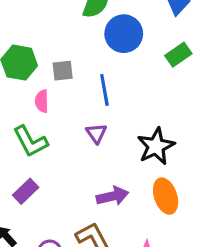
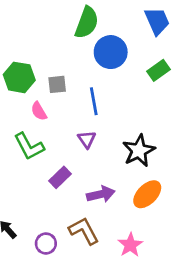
pink semicircle: (42, 101) -> (39, 111), turned -30
purple rectangle: (26, 191) -> (60, 177), moved
orange ellipse: (166, 196) -> (147, 194), turned 64

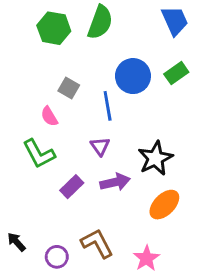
blue circle: (111, 52) -> (133, 76), moved
green hexagon: (19, 77) -> (54, 28), moved
gray square: (57, 84) -> (69, 88), turned 36
purple arrow: (101, 194) -> (115, 182), moved

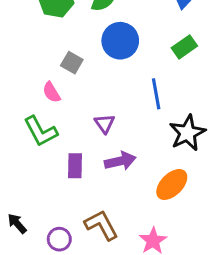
blue circle: (133, 76) -> (120, 41), moved
blue line: (108, 106) -> (156, 94), moved
black star: (155, 158) -> (187, 133), moved
purple rectangle: (72, 187) -> (75, 166), turned -45

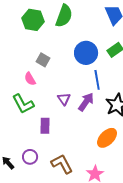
blue circle: (120, 41) -> (86, 53), moved
purple arrow: (120, 161) -> (86, 102), moved, turned -42
purple circle: (59, 239) -> (30, 157), moved

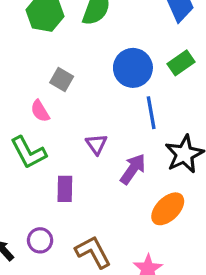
purple arrow: (86, 102) -> (133, 169), moved

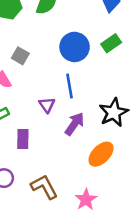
blue line: (151, 113) -> (69, 86), moved

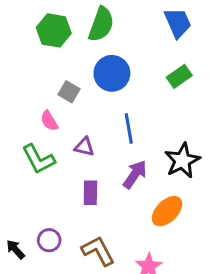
blue circle: (75, 47) -> (112, 73), moved
purple triangle: (47, 105) -> (84, 147), moved, turned -42
purple rectangle: (23, 139) -> (90, 193), moved

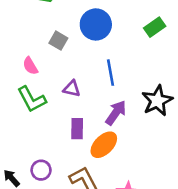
pink semicircle: (49, 121) -> (30, 66), moved
orange ellipse: (167, 211) -> (104, 145), moved

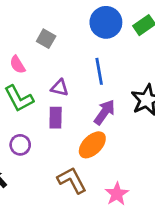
blue circle: (96, 24) -> (106, 22), moved
purple rectangle: (77, 129) -> (56, 118), moved
purple circle: (41, 170) -> (20, 145), moved

